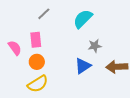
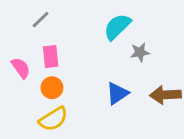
gray line: (44, 14) -> (41, 20), moved
gray star: (95, 46) -> (140, 52), moved

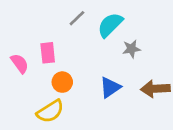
gray line: (41, 20) -> (77, 18), moved
orange circle: (52, 88) -> (62, 82), moved

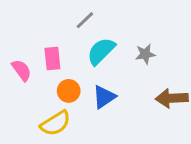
cyan semicircle: (110, 25) -> (101, 51), moved
blue triangle: (110, 87) -> (104, 97), moved

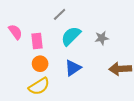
pink semicircle: (22, 70) -> (15, 32), moved
orange circle: (69, 91) -> (40, 64), moved

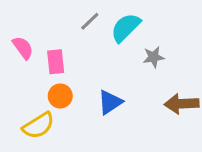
cyan semicircle: (71, 36) -> (126, 28), moved
yellow semicircle: (39, 86) -> (38, 126), moved

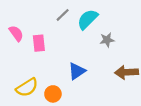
orange circle: (60, 96) -> (53, 94), moved

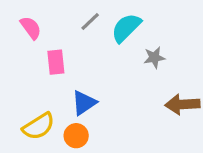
pink semicircle: (16, 33) -> (31, 28), moved
blue triangle: (77, 71) -> (84, 103), moved

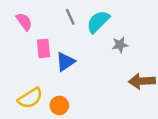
gray line: (90, 22) -> (70, 17), turned -70
blue triangle: (84, 103) -> (65, 62), moved

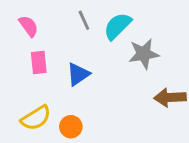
gray star: (120, 45) -> (144, 54), size x1.5
pink rectangle: (44, 48) -> (39, 63), moved

